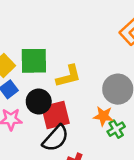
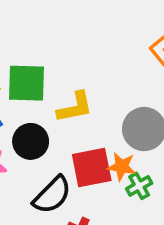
red square: (55, 115) -> (92, 168), moved

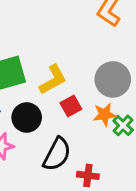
red square: (92, 168) -> (71, 106), moved, size x0.6

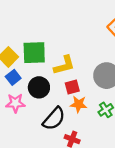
orange star: (104, 115) -> (79, 104), moved

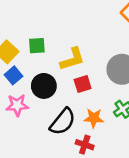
green square: (34, 53) -> (37, 46), size x0.6
orange star: (79, 104) -> (94, 118), moved

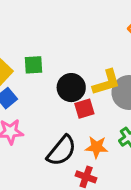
yellow L-shape: (72, 59) -> (106, 82), moved
black circle: (44, 86) -> (71, 88), moved

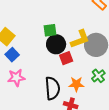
green square: (33, 65) -> (50, 30), moved
black semicircle: (62, 151) -> (52, 88), turned -40

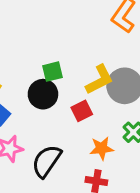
black circle: (56, 44) -> (43, 94), moved
black semicircle: (52, 88) -> (47, 161), moved, turned -135

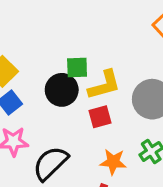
yellow L-shape: (99, 80) -> (104, 85), moved

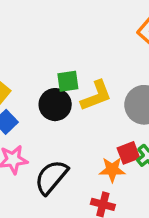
red square: (100, 117) -> (128, 153), moved

